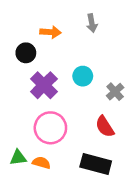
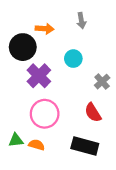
black circle: (26, 53) -> (23, 47), size x1.5
cyan circle: (83, 76) -> (73, 59), moved

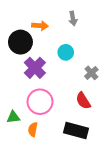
green triangle: (16, 140) -> (13, 117), moved
orange semicircle: (37, 145) -> (33, 129), turned -96

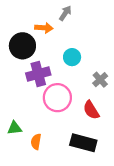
gray arrow: (73, 18) -> (65, 13), moved, turned -136
purple cross: (35, 68) -> (38, 74), turned 30
pink circle: (40, 102) -> (57, 98), moved

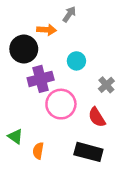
green triangle: (15, 128) -> (15, 136), turned 42

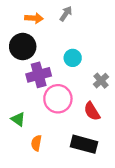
orange arrow: (47, 30) -> (34, 18), moved
green triangle: (15, 136) -> (18, 119), moved

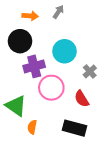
cyan circle: (73, 58) -> (64, 51), size x1.5
green triangle: (18, 119) -> (16, 106), size x1.6

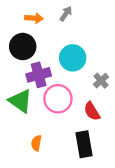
green triangle: (16, 106) -> (20, 101), moved
black rectangle: (75, 128) -> (84, 144), turned 65

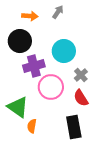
gray cross: (101, 81) -> (81, 75), moved
green triangle: (20, 101) -> (18, 107), moved

